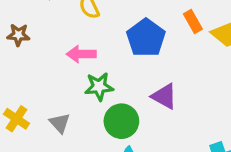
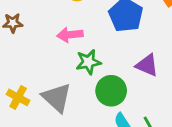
gray triangle: (60, 123) -> (57, 98), size x1.6

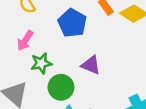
pink arrow: (70, 35) -> (25, 41), turned -50

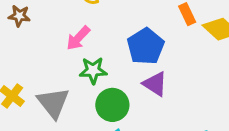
blue pentagon: (72, 23) -> (146, 46), moved

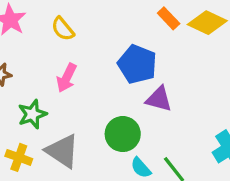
green star: (93, 70) -> (32, 114), moved

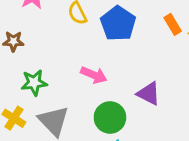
blue pentagon: (137, 64) -> (118, 23), moved
pink arrow: (67, 78) -> (94, 75), moved, turned -105

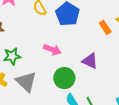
orange rectangle: (173, 24) -> (105, 27), moved

